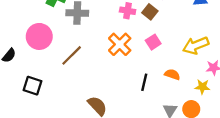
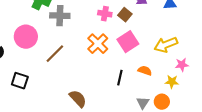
pink square: (153, 42) -> (128, 42), size x1.5

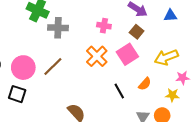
brown square: (125, 15) -> (137, 32), moved
pink circle: (26, 37) -> (23, 68), moved
orange semicircle: (145, 71) -> (145, 84), turned 112
black line: (120, 78) -> (119, 91), turned -42

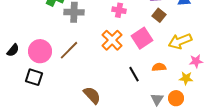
brown square: (137, 32) -> (159, 15), moved
orange semicircle: (145, 84) -> (159, 67), turned -136

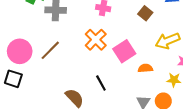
pink square: (142, 38) -> (124, 51), moved
black line: (134, 74) -> (101, 83), moved

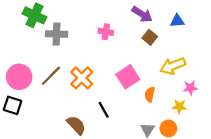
orange cross: (96, 40) -> (82, 78), moved
orange semicircle: (145, 68) -> (150, 94), turned -72

